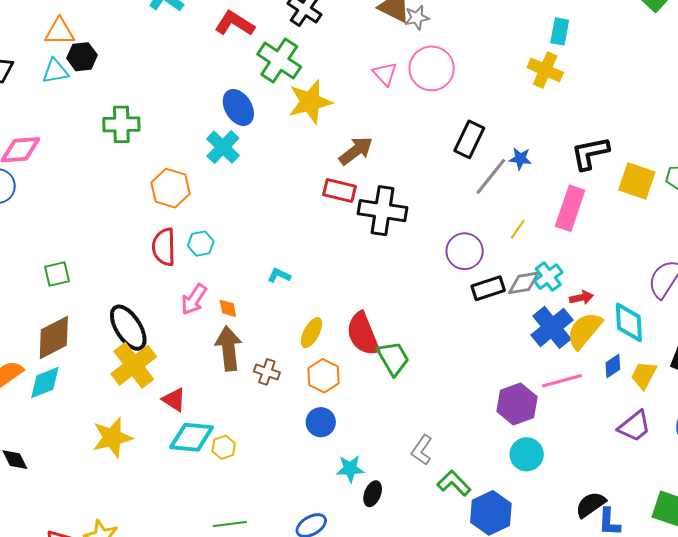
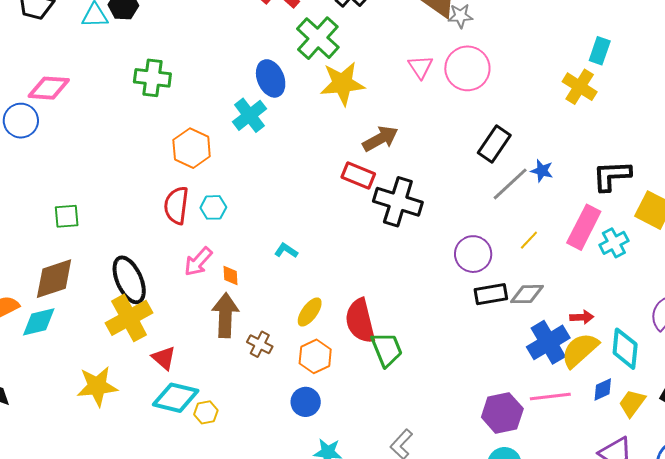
cyan cross: (548, 277) -> (614, 243), moved

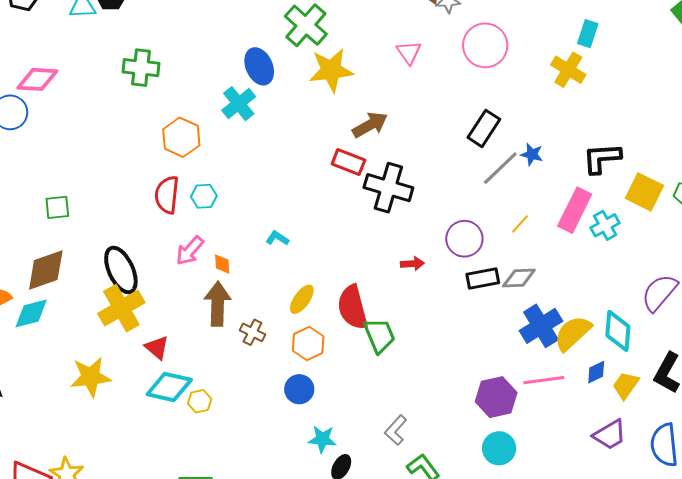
pink circle: (467, 68) -> (485, 45), moved
red arrow: (582, 317) -> (412, 264), moved

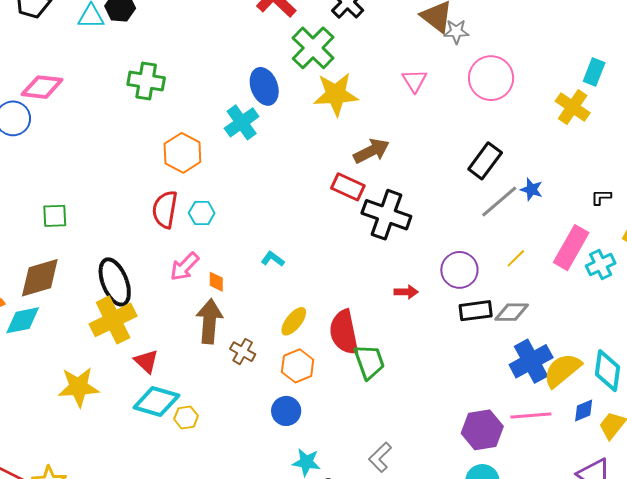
black L-shape: (602, 158) -> (601, 197), size x0.5

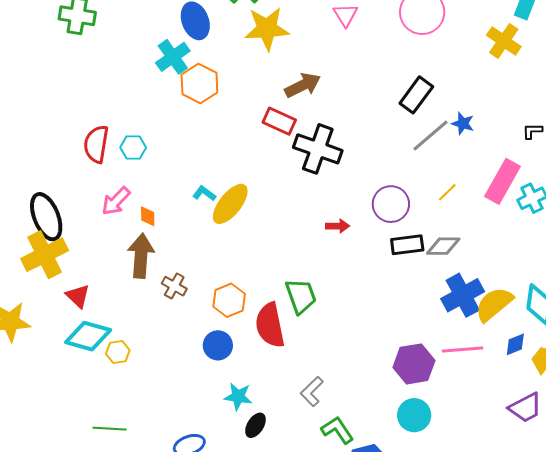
orange hexagon: (182, 153) -> (199, 83), moved
yellow ellipse: (294, 321) -> (230, 204), moved, size x1.4
red semicircle: (344, 332) -> (270, 325), moved

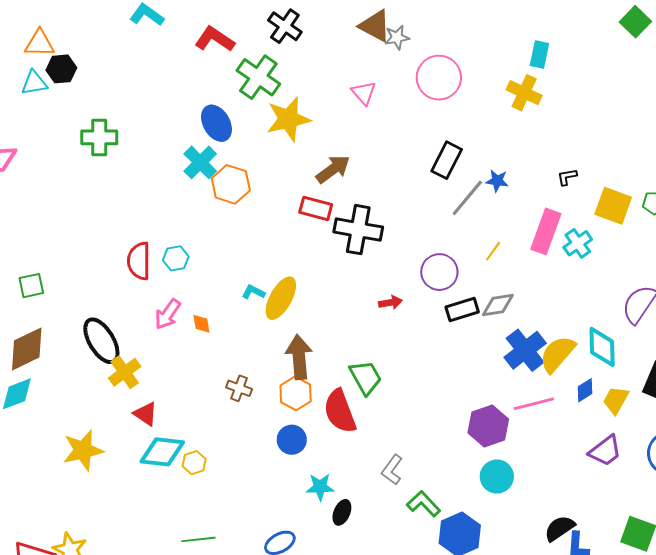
yellow cross: (45, 255) -> (125, 372), moved, size x0.7
brown arrow: (141, 256) -> (299, 357), moved

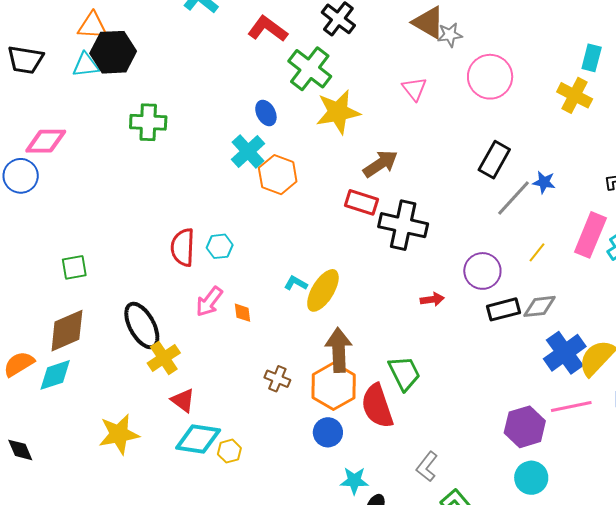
black hexagon: (61, 69) -> (113, 52), size x1.5
blue ellipse: (216, 123) -> (266, 113), size x0.7
orange hexagon: (296, 393) -> (334, 386), size x1.4

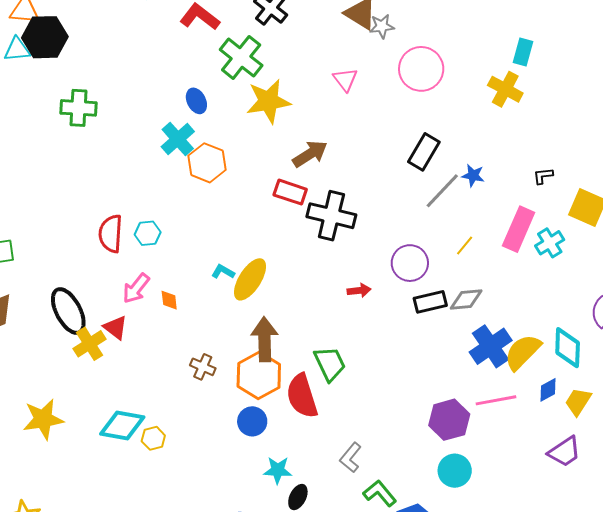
red triangle: (183, 400) -> (115, 328), moved

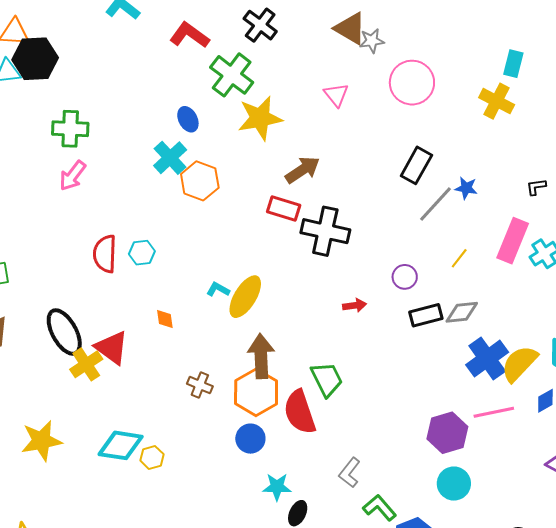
purple circle: (410, 263) -> (405, 277), size x0.7
pink arrow: (136, 288) -> (73, 176), moved
red triangle: (115, 328) -> (112, 348), size x1.4

